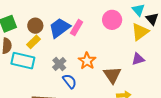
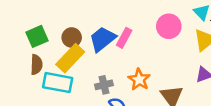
yellow rectangle: (34, 42) -> (70, 58), size x1.6
gray cross: (59, 64) -> (104, 85), turned 32

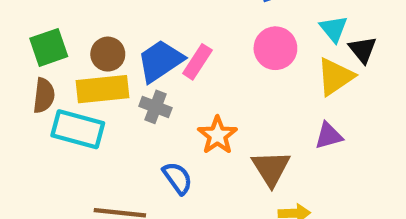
yellow rectangle: (70, 58) -> (102, 89), turned 36
gray cross: (104, 85) -> (155, 107), moved, turned 30

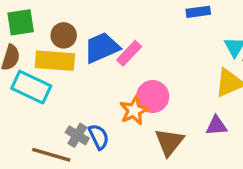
pink circle: (275, 48) -> (153, 97), moved
gray cross: (155, 107) -> (77, 135), moved

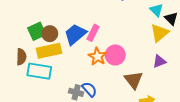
green square: (21, 22) -> (37, 31), moved
orange star: (134, 110) -> (97, 56), moved

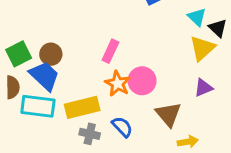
green square: (37, 31) -> (19, 54), moved
blue trapezoid: (75, 34) -> (44, 76), moved, turned 85
yellow rectangle: (49, 51) -> (82, 107), moved
blue semicircle: (89, 89) -> (122, 127), moved

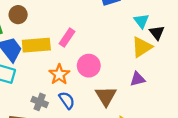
brown circle: (51, 54) -> (18, 15), moved
orange star: (118, 84) -> (59, 74), moved
yellow rectangle: (82, 107) -> (36, 45), moved

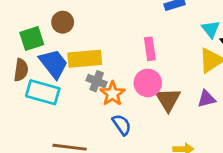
pink rectangle: (67, 38) -> (150, 49), moved, turned -42
brown triangle: (106, 96) -> (168, 100), moved
gray cross: (40, 102) -> (97, 81), moved

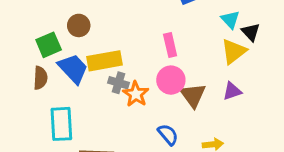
cyan rectangle: (43, 92) -> (61, 124), moved, turned 76
blue semicircle: (122, 125) -> (168, 135), moved

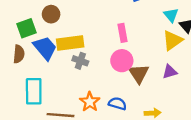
orange star: (136, 94) -> (90, 102), moved
blue semicircle: (168, 135) -> (117, 104), turned -36

